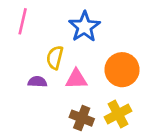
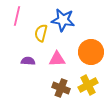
blue star: (84, 27) -> (63, 20), turned -30
yellow semicircle: (55, 58) -> (41, 33), moved

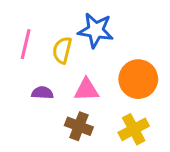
pink line: (17, 16) -> (26, 44), moved
brown cross: (61, 88) -> (79, 126), moved

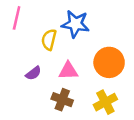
pink line: (26, 44) -> (17, 18), moved
purple semicircle: (42, 93) -> (33, 73), turned 140

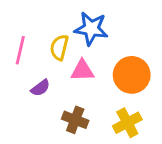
pink line: (17, 18) -> (20, 50), moved
pink triangle: (68, 71) -> (82, 71), moved

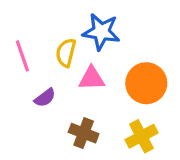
pink line: (20, 50) -> (22, 56), turned -32

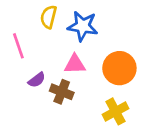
yellow semicircle: (66, 53) -> (49, 17), moved
brown cross: (84, 133) -> (62, 92), moved

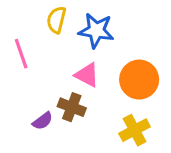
pink triangle: (75, 64) -> (87, 75), turned 30
purple semicircle: (37, 80) -> (43, 121), moved

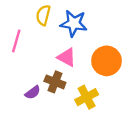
pink line: (21, 54) -> (16, 41), turned 35
yellow cross: (135, 130) -> (87, 97), moved

